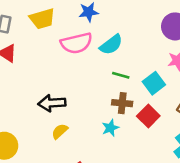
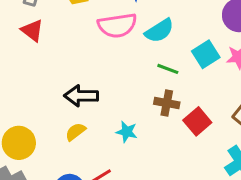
cyan square: (154, 83) -> (206, 54), moved
cyan star: (110, 128) -> (127, 132), moved, turned 30
yellow semicircle: (60, 131) -> (76, 132), moved

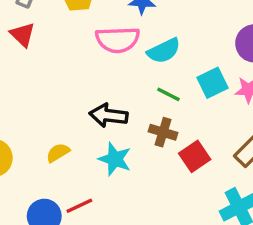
black arrow: (81, 96) -> (108, 115), moved
cyan star: (127, 132) -> (115, 159), size x1.4

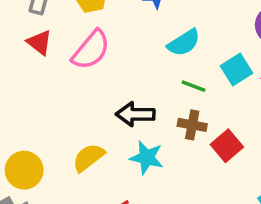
pink semicircle: (118, 40) -> (91, 50), moved, turned -42
yellow semicircle: (58, 153) -> (89, 158), size x1.4

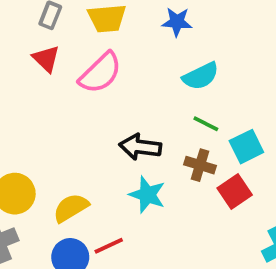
cyan square: (236, 69) -> (246, 147), moved
yellow semicircle: (89, 158) -> (71, 208), moved

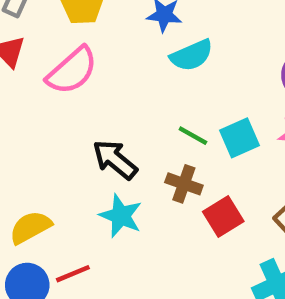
cyan semicircle: (201, 76) -> (192, 55), moved
black arrow: (140, 147) -> (115, 160), turned 30
cyan square: (246, 147) -> (240, 138), moved

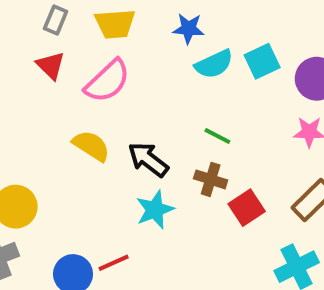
cyan square: (240, 138) -> (262, 61), moved
cyan star: (121, 216) -> (155, 210), turned 30
yellow semicircle: (30, 227) -> (91, 146), moved, turned 63

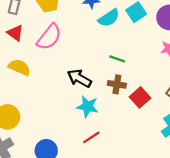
yellow semicircle: (91, 146) -> (19, 67), moved
cyan star: (155, 210) -> (88, 107), turned -30
red line: (114, 263) -> (91, 137), moved

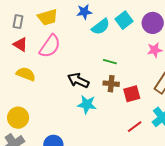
red square: (140, 97) -> (132, 94), turned 30
red line: (91, 137) -> (135, 127), moved

